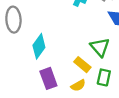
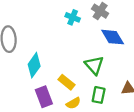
yellow rectangle: (82, 65) -> (66, 82), moved

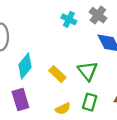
yellow rectangle: (66, 82) -> (57, 74), moved
purple rectangle: (44, 97) -> (20, 100), moved

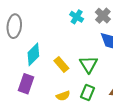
purple rectangle: (20, 100) -> (26, 84), turned 30

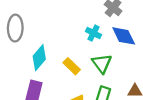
cyan cross: (77, 17) -> (94, 33), moved

